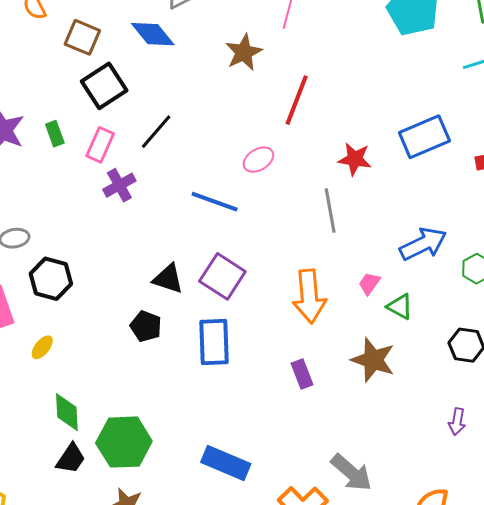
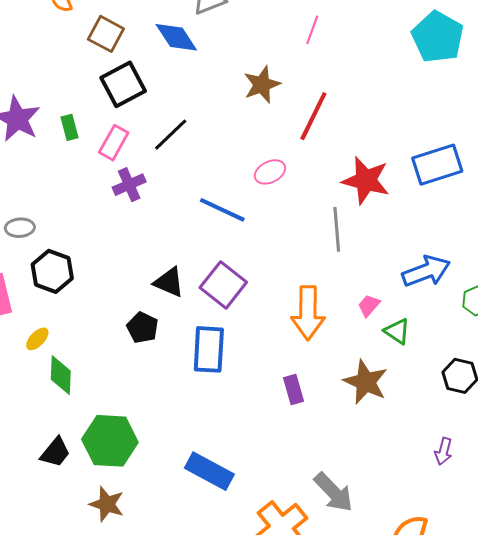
brown star: (244, 52) -> (262, 85), moved
red star: (355, 159) -> (366, 180), size x1.4
green diamond: (67, 412) -> (61, 375), moved

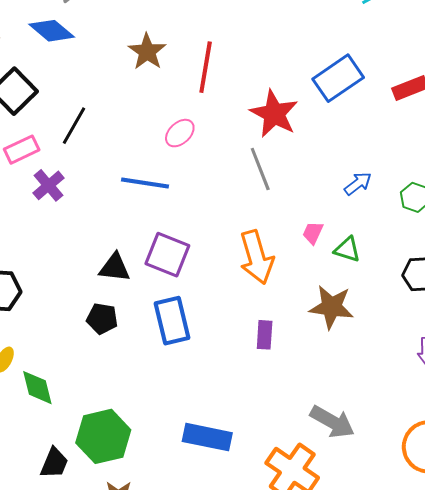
pink rectangle: (114, 143) -> (22, 150), turned 52
red star: (366, 180) -> (274, 114), turned 30
blue arrow: (426, 271) -> (358, 184), size x0.6
purple rectangle: (294, 390) -> (265, 335), turned 36

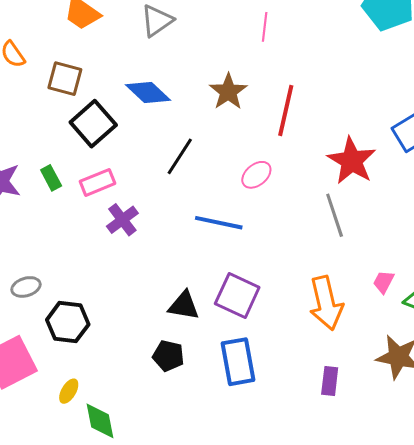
blue diamond: (52, 31) -> (148, 93), moved
black line: (74, 126) -> (180, 156), moved

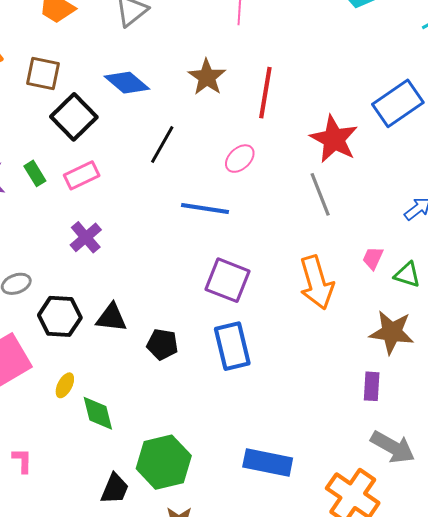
purple cross: (122, 220) -> (86, 237), moved
black triangle: (184, 305) -> (111, 318), moved
purple rectangle: (330, 381) -> (372, 386), moved

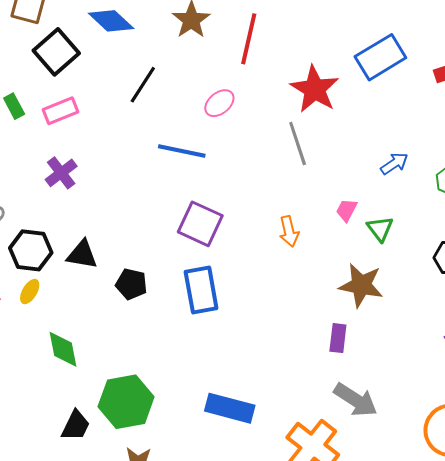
green triangle: (407, 275) -> (380, 229), turned 32
orange arrow: (317, 283) -> (289, 231), size x0.6
yellow ellipse: (65, 385) -> (30, 292), moved

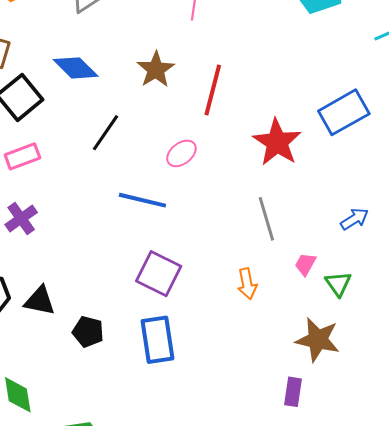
gray line: (298, 144) -> (266, 219), moved

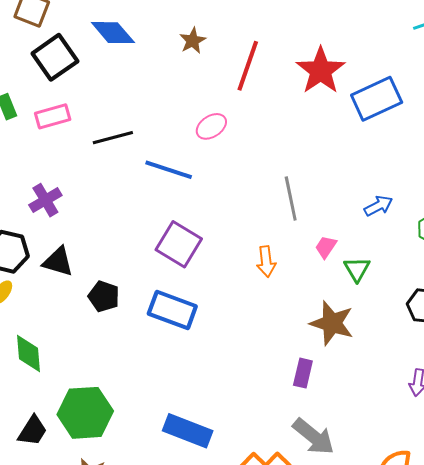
brown star: (156, 69) -> (193, 41), size x0.7
black line: (105, 133) -> (113, 138), moved, turned 36
red star: (277, 142) -> (321, 71), moved
purple cross: (21, 218) -> (45, 200), moved
blue rectangle: (158, 340) -> (172, 310), turned -66

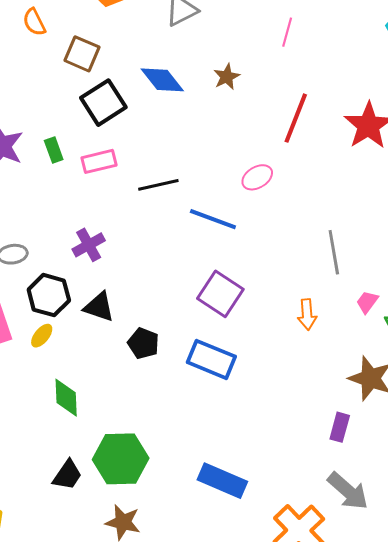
brown star: (193, 41) -> (227, 77), moved

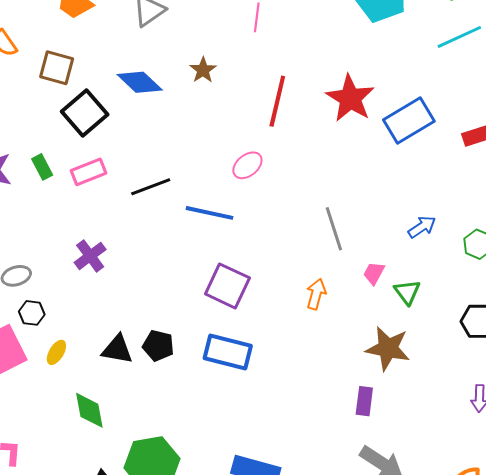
black hexagon: (49, 295) -> (32, 313), moved, size x0.6
black triangle: (99, 307) -> (117, 349), moved
orange arrow: (307, 314) -> (316, 294), turned -152

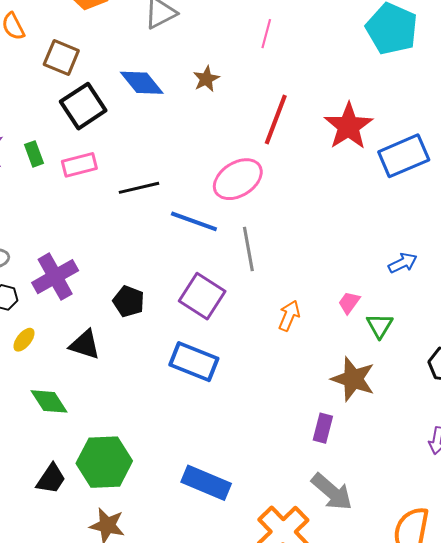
pink ellipse: (247, 165) -> (238, 179), size x1.6
gray line: (334, 229) -> (248, 249), moved
purple cross: (90, 256) -> (55, 277), moved, size x1.4
black pentagon: (158, 346) -> (129, 301), moved
green diamond: (89, 410) -> (49, 401), turned -30

